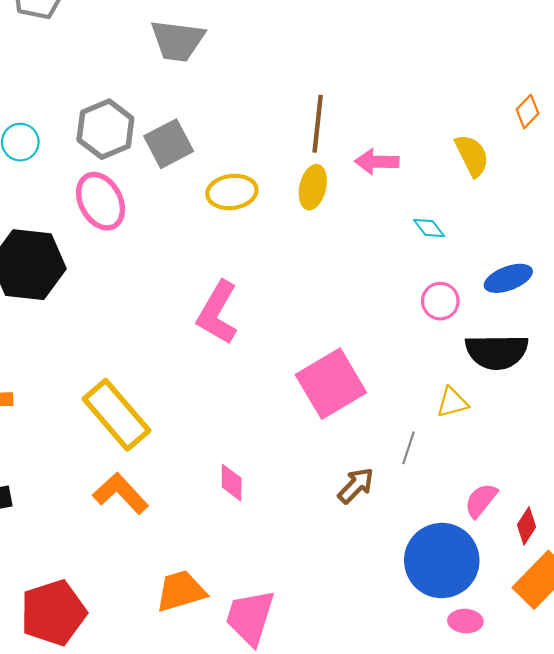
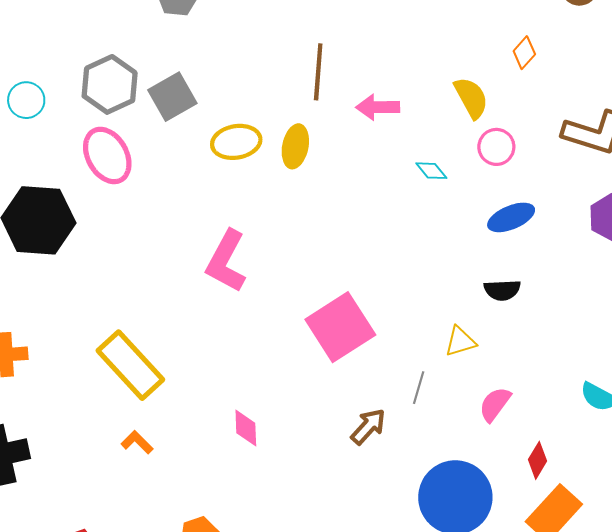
yellow ellipse: (313, 187) -> (295, 146), moved
pink circle: (440, 301) -> (496, 147), moved
black semicircle: (497, 352) -> (502, 290), size x0.6
orange L-shape: (121, 493) -> (137, 442), size x0.6
pink semicircle: (481, 500) -> (495, 404), moved

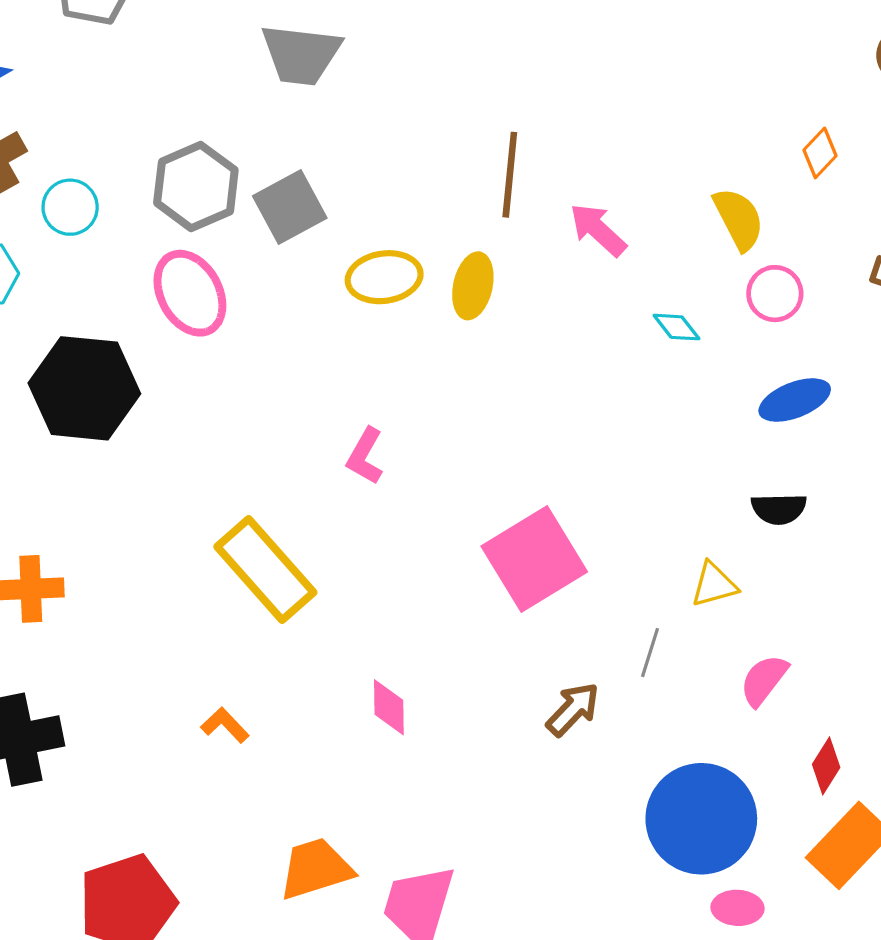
pink arrow: (378, 107) -> (598, 230), turned 42
pink L-shape: (226, 261) -> (365, 456), size x0.6
yellow rectangle: (130, 365) -> (265, 570), moved

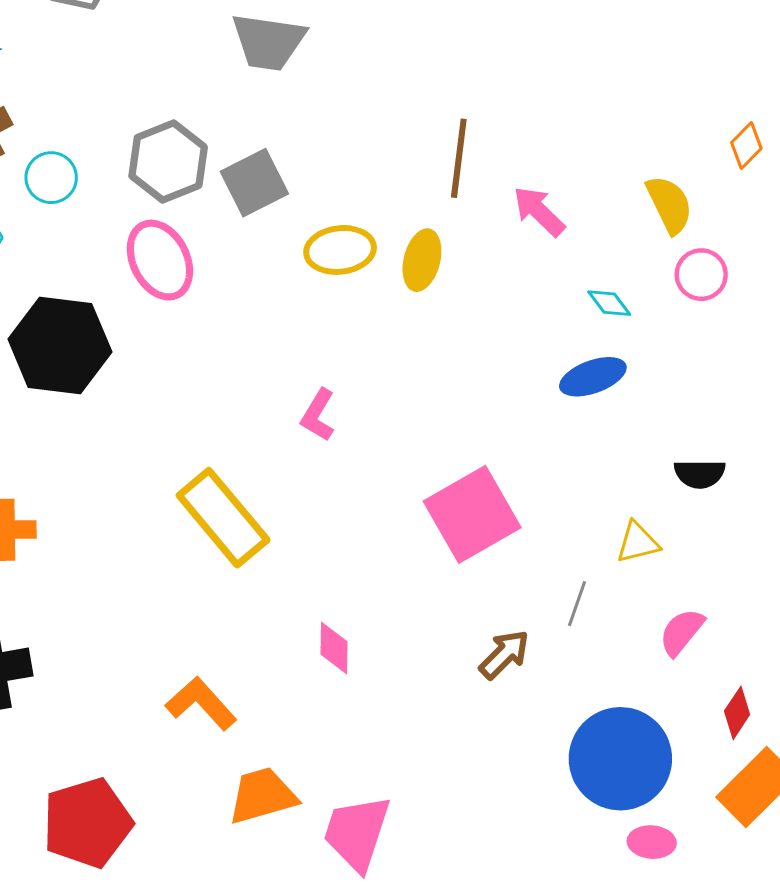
blue ellipse: (795, 400) -> (593, 377), moved
orange L-shape: (225, 725) -> (201, 704), moved, size x1.6

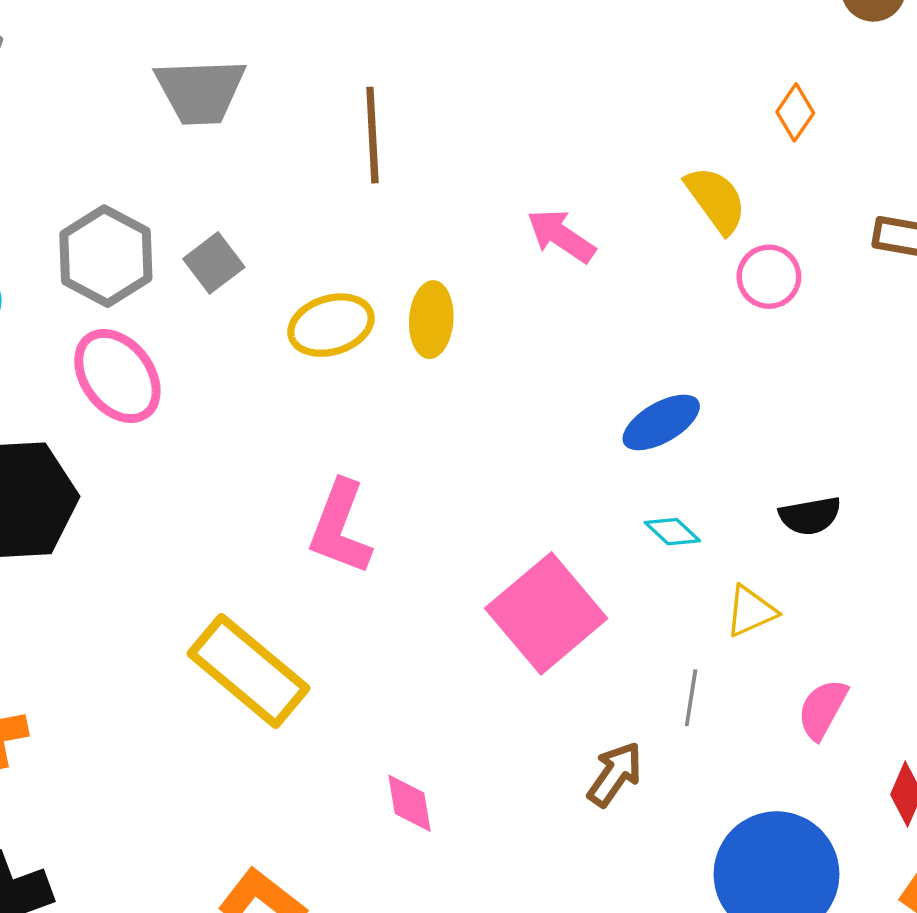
brown line: (459, 158) -> (372, 135), moved
gray square: (254, 183) -> (214, 263), size x0.7
cyan diamond: (609, 303) -> (672, 532), moved
pink L-shape: (318, 415) -> (340, 528), size x1.5

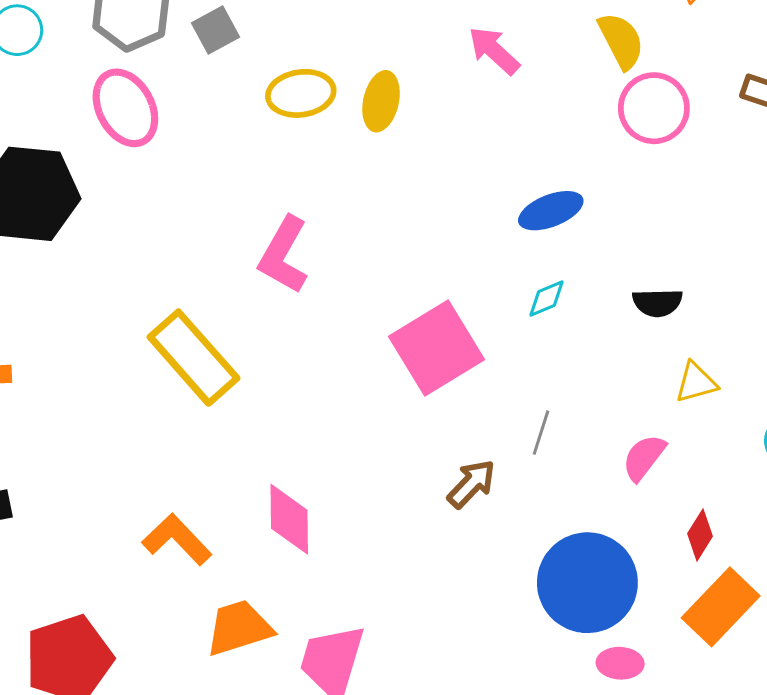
pink circle: (769, 277) -> (654, 108), size x1.4
cyan diamond: (672, 532) -> (546, 298), turned -75
yellow triangle: (751, 611) -> (696, 382), moved
pink diamond: (410, 803) -> (289, 519), moved, size x1.4

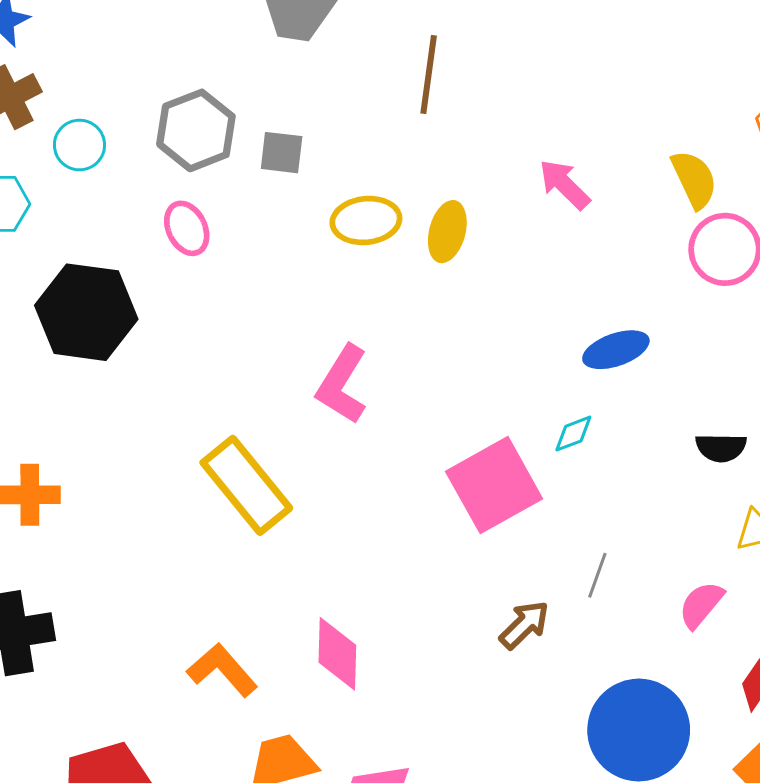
gray square: (216, 30) -> (282, 153), turned 33
pink ellipse: (125, 108) -> (187, 228), size x0.7
cyan diamond: (546, 298) -> (573, 434), moved

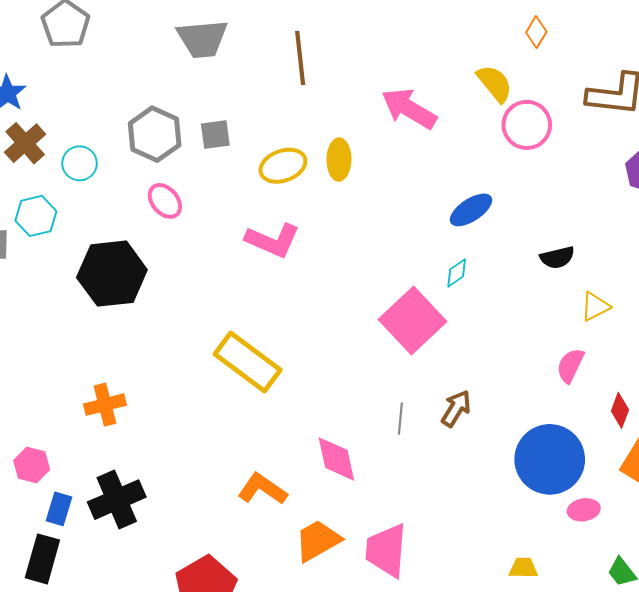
pink arrow: (564, 184) -> (409, 109), size x1.4
pink L-shape: (342, 384) -> (273, 240), moved, turned -84
gray line: (597, 575) -> (400, 419), moved

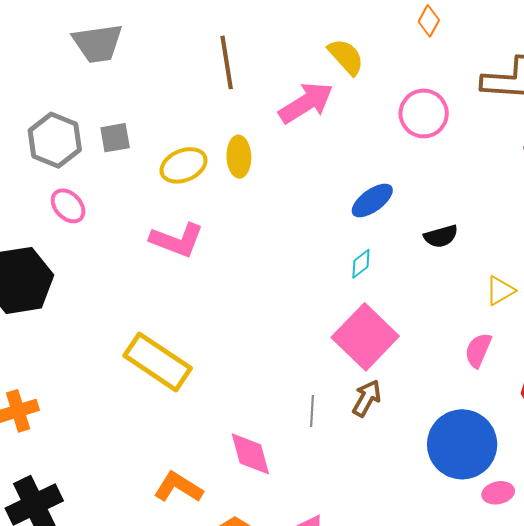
brown line: (300, 58) -> (227, 62), moved
yellow semicircle: (495, 83) -> (346, 57), moved
pink arrow: (409, 109) -> (306, 103), turned 120
black semicircle: (557, 258) -> (441, 236), moved
pink square: (413, 320) -> (365, 337), moved

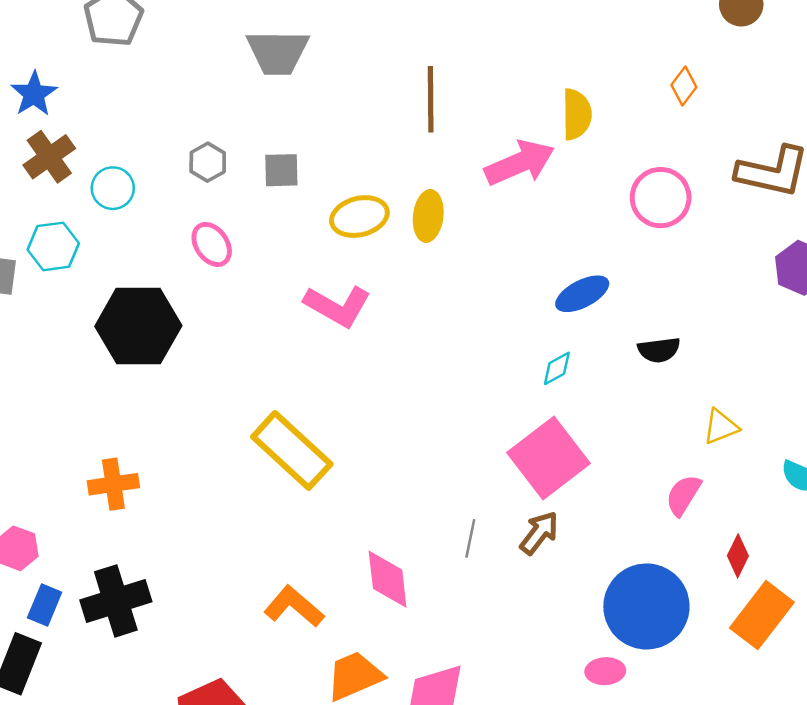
yellow semicircle: (346, 57) -> (577, 114), turned 33
gray hexagon: (55, 140) -> (208, 162), size x0.6
pink ellipse: (498, 493) -> (605, 671), moved

